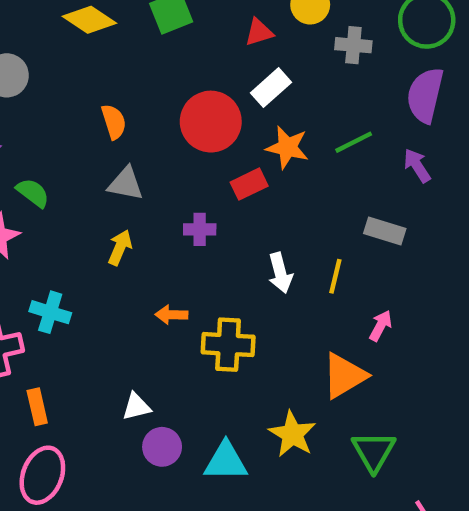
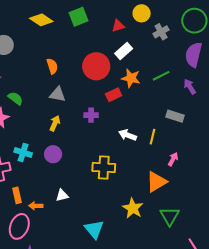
gray cross: (353, 45) -> (161, 32), turned -35
white arrow: (280, 273) -> (128, 135), turned 126
orange arrow: (171, 315) -> (36, 206), moved
purple circle: (162, 447) -> (53, 154), moved
cyan triangle: (226, 461) -> (94, 229), moved, turned 50

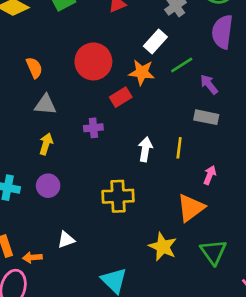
white rectangle: (124, 51) -> (155, 41), moved
purple arrow: (190, 87) -> (209, 84), moved
white arrow: (128, 135) -> (145, 149), turned 84

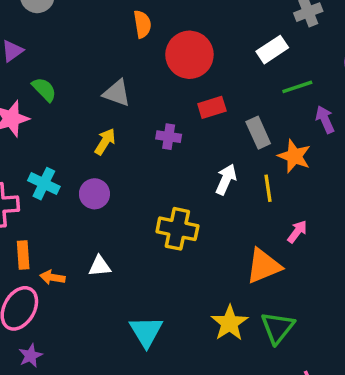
orange semicircle: (34, 68) -> (142, 24), moved
orange star: (142, 72) -> (294, 156), moved
gray rectangle: (206, 117) -> (258, 133), moved, turned 40
yellow line: (179, 148) -> (268, 188), turned -30
yellow star: (163, 247) -> (230, 323), moved

